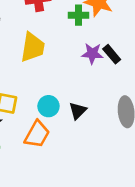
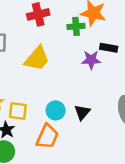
yellow trapezoid: (33, 47) -> (37, 59), turned 36
black rectangle: (112, 54) -> (109, 48), moved, turned -35

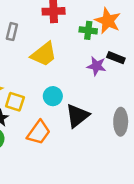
cyan circle: (56, 110) -> (53, 96), moved
black triangle: (82, 112) -> (77, 116), size x1.5

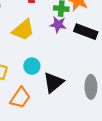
black rectangle: (116, 58) -> (86, 32), size x1.5
purple star: (97, 66) -> (58, 25), moved

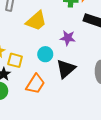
purple star: (58, 25) -> (68, 38), moved

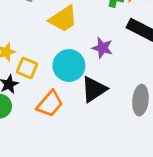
cyan circle: (45, 54) -> (69, 66), size x1.5

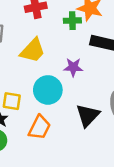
black triangle: (94, 89) -> (88, 115), moved

